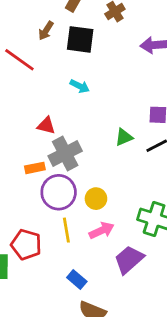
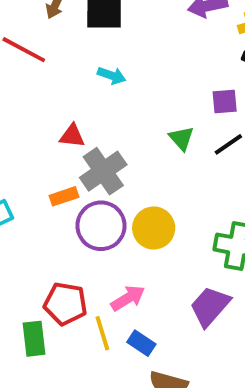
green triangle: (124, 137) -> (181, 138), turned -42
yellow circle: (96, 199) -> (154, 228), size x1.4
yellow line: (66, 230) -> (102, 333), moved
pink arrow: (102, 230) -> (128, 298), moved

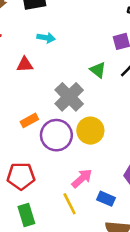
red triangle: (72, 136) -> (25, 65), moved
gray cross: (103, 171) -> (69, 97), moved
red pentagon: (65, 304) -> (21, 176), moved
blue rectangle: (141, 343) -> (106, 199), moved

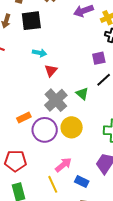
red triangle: (25, 65) -> (51, 71), moved, turned -48
green triangle: (98, 70) -> (82, 94), moved

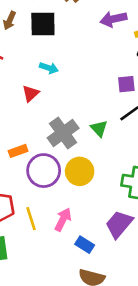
red triangle: (51, 71) -> (31, 93), moved
pink arrow: (63, 165) -> (63, 220), turned -30
yellow line: (53, 184) -> (31, 219), moved

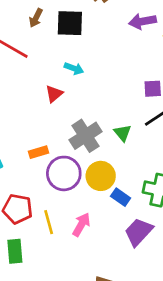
blue rectangle: (85, 245) -> (121, 197), moved

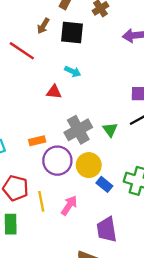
red triangle: (54, 94) -> (54, 92), turned 42
purple trapezoid: (139, 232) -> (107, 229), moved, turned -56

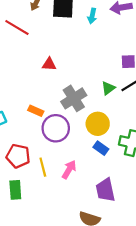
cyan arrow: (73, 71) -> (92, 16), moved, turned 80
green triangle: (110, 130) -> (108, 88), moved, turned 32
orange rectangle: (37, 141) -> (36, 111), turned 40
yellow circle: (89, 165) -> (98, 124), moved

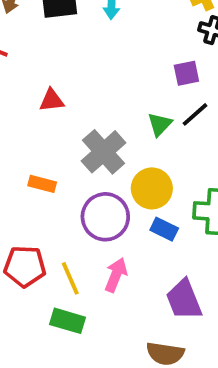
purple circle: (56, 128) -> (105, 217), moved
green rectangle: (15, 190) -> (68, 321), moved, turned -60

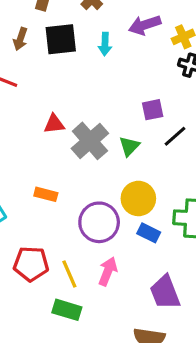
purple square: (186, 73) -> (153, 110), moved
green triangle: (160, 124) -> (129, 146), moved
gray cross: (104, 152) -> (90, 141), moved

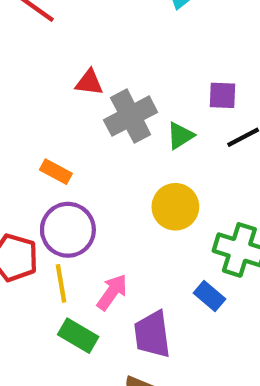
purple circle: (99, 222) -> (68, 230), moved
blue rectangle: (149, 233) -> (209, 296), moved
purple trapezoid: (165, 292) -> (152, 334), moved
green rectangle: (67, 310) -> (78, 336), moved

